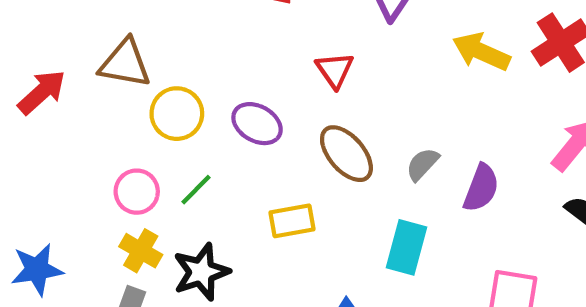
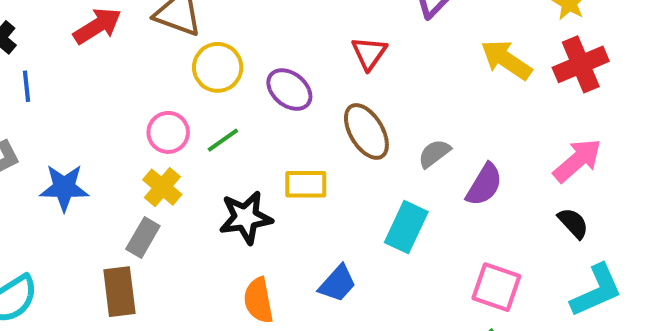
black star: (201, 272) -> (246, 218), moved

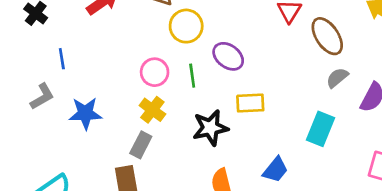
blue line: (27, 86) -> (62, 59), moved
purple ellipse: (289, 90) -> (228, 56), moved
brown ellipse: (366, 131) -> (327, 36), moved
green line: (223, 140) -> (192, 76), turned -60

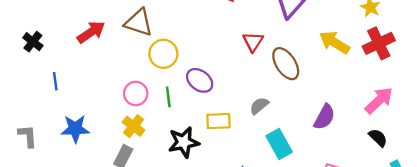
gray semicircle: (337, 78) -> (259, 106), moved
gray L-shape: (42, 97) -> (28, 136), moved, turned -65
cyan rectangle: (320, 129) -> (279, 144), turned -52

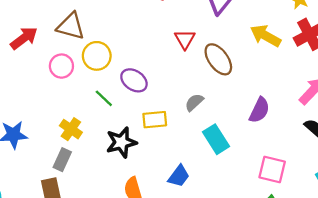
pink circle: (136, 94) -> (61, 66), moved
green line: (168, 97) -> (104, 98), turned -36

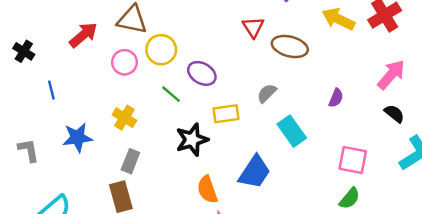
brown ellipse: (218, 59) -> (290, 47), turned -36
purple semicircle: (259, 110) -> (336, 98), size x0.7
yellow cross: (71, 129) -> (124, 118), moved
blue trapezoid: (179, 176) -> (255, 172), size x1.4

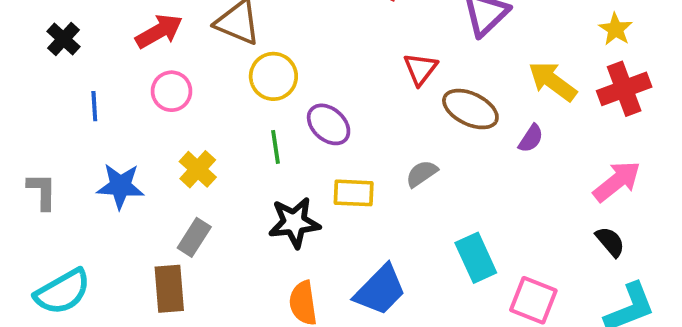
pink circle: (124, 62) -> (172, 91), moved
green line: (171, 94) -> (275, 147), turned 30
purple semicircle: (336, 98) -> (531, 138), moved
cyan rectangle: (292, 131) -> (476, 258), moved

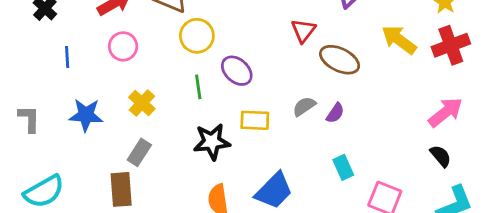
purple semicircle: (531, 138) -> (335, 113), moved
cyan rectangle: (476, 258) -> (343, 167), size x0.7

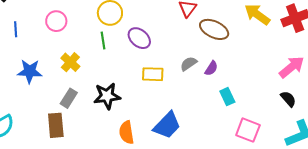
green line: (198, 87) -> (103, 41), moved
black star: (212, 142) -> (107, 96), moved
cyan rectangle: (343, 167) -> (227, 97), moved

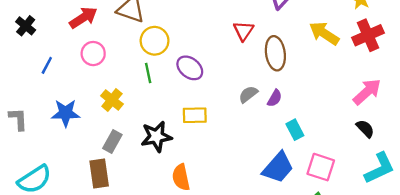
blue line: (16, 29) -> (47, 65), turned 35
brown ellipse: (214, 29) -> (275, 53), turned 60
yellow rectangle: (153, 74) -> (195, 115), moved
blue trapezoid: (167, 125) -> (278, 167), moved

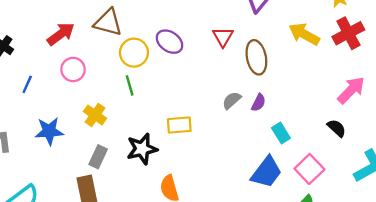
purple ellipse: (190, 68) -> (170, 42), moved
black semicircle: (365, 129) -> (337, 128), moved
pink square: (321, 167) -> (309, 169), turned 32

